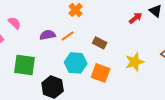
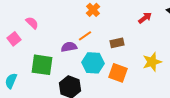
red arrow: (136, 18) -> (145, 18), moved
purple semicircle: (48, 35) -> (69, 47), moved
brown rectangle: (100, 43) -> (117, 43), turned -40

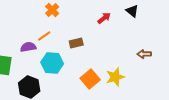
yellow star: (152, 62) -> (115, 77), moved
orange square: (118, 73) -> (90, 79), moved, turned 30

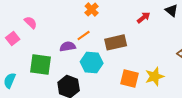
brown rectangle: (76, 43) -> (116, 42), size x1.5
orange square: (90, 79) -> (130, 78), turned -36

